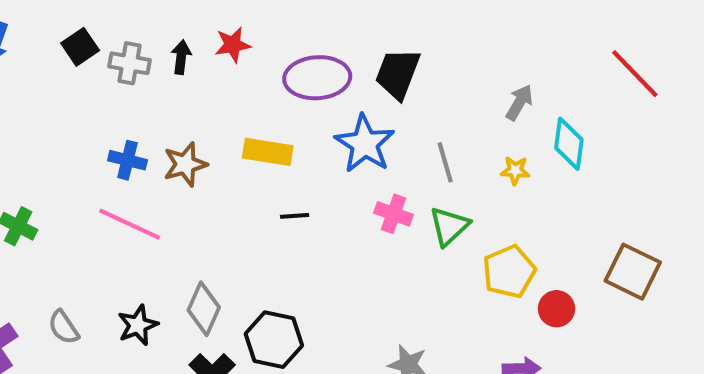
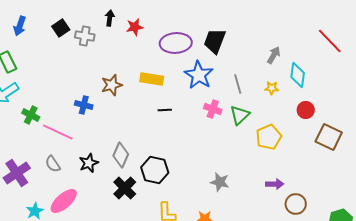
black arrow: (181, 57) -> (110, 18), moved
blue cross: (127, 160) -> (84, 105), moved
pink line: (130, 224) -> (58, 132), moved
red circle: (556, 309) -> (306, 110), moved

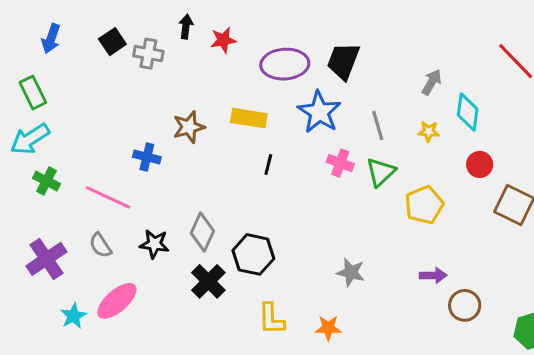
black line: (165, 110) -> (268, 164), turned -72
green cross: (31, 115) -> (46, 181), moved
black star: (89, 163) -> (154, 244), turned 30

